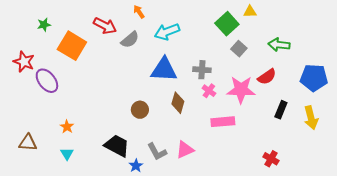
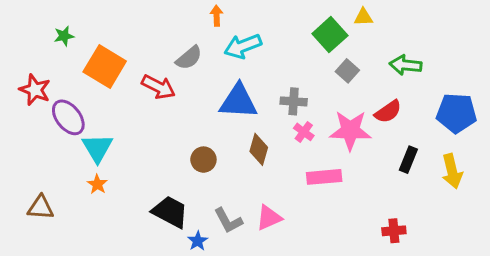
orange arrow: (139, 12) -> (217, 16), moved, turned 32
red arrow: (105, 26) -> (158, 87), moved
cyan triangle: (67, 154) -> (97, 148), moved, size x1.6
red cross: (271, 159) -> (394, 231), turned -35

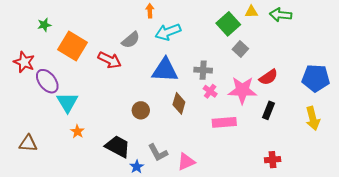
green arrow: (406, 65) -> (281, 15), moved
black rectangle: (408, 160) -> (268, 110), moved
orange star: (97, 184) -> (77, 131), moved
pink triangle: (269, 218) -> (186, 162), moved

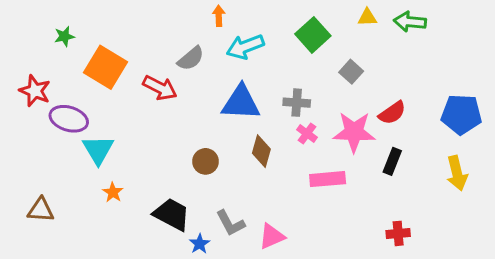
green square: (228, 24) -> (313, 35), moved
purple ellipse: (47, 81) -> (69, 119), turned -35

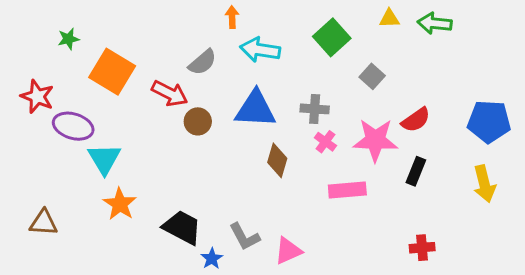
cyan arrow: (245, 47) -> (260, 50), turned 30
brown circle: (206, 161) -> (198, 121), moved
orange star: (113, 192) -> (120, 204), size x1.5

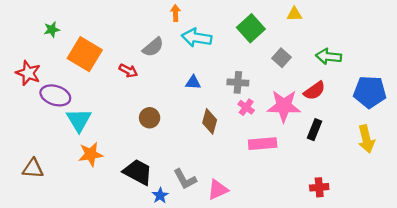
green arrow: (435, 23) -> (329, 57), moved
red arrow: (170, 93) -> (128, 71), size x0.7
blue triangle: (255, 109) -> (193, 82), size x0.5
brown circle: (198, 121) -> (150, 118), moved
orange star: (120, 204) -> (91, 154), turned 30

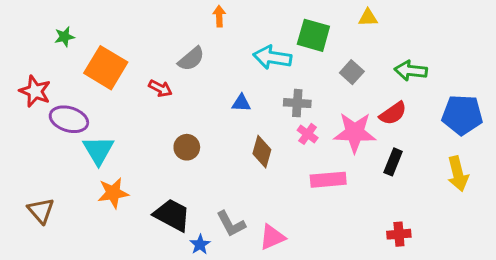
green square: (251, 28) -> (313, 35), turned -32
cyan arrow: (197, 38) -> (272, 57), moved
brown triangle: (33, 168) -> (41, 211), turned 45

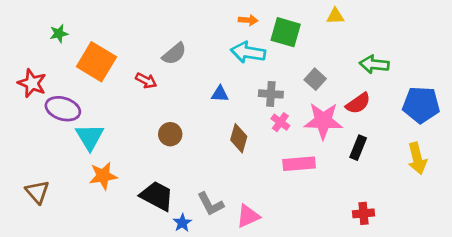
orange arrow: (219, 16) -> (248, 20), moved, turned 96
gray square: (352, 72) -> (315, 79), moved

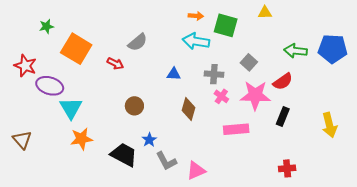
blue pentagon: (421, 105) -> (333, 49), moved
brown triangle: (37, 192) -> (22, 140), moved
blue star: (182, 223) -> (149, 140), moved

